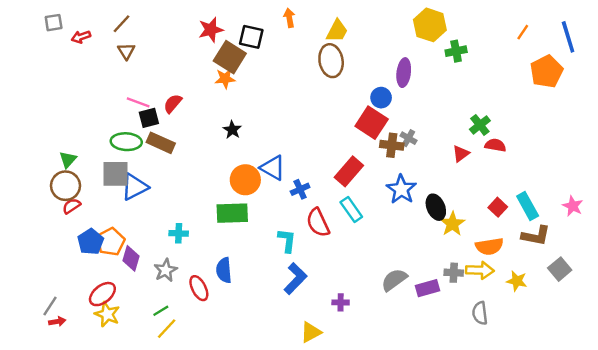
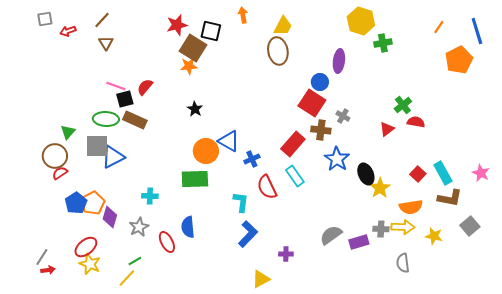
brown cross: (392, 145) -> (321, 130), moved
green triangle: (68, 160) -> (68, 132), moved
yellow line: (167, 329) -> (127, 278), moved

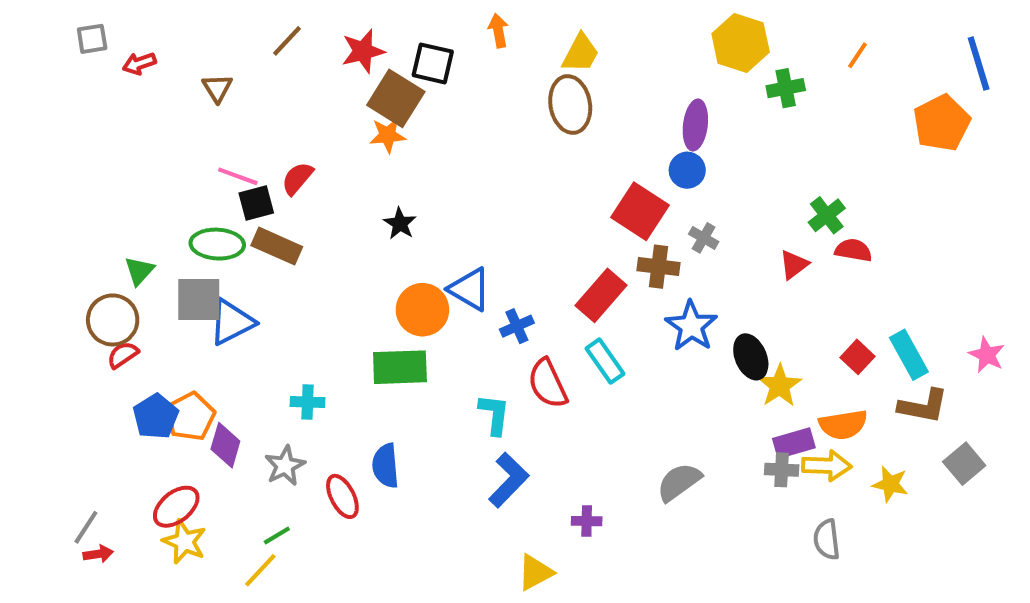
brown line: (102, 20) -> (287, 41), moved
orange line: (439, 27) -> (858, 55), moved
blue circle: (320, 82) -> (687, 170), moved
purple rectangle: (359, 242) -> (794, 443), moved

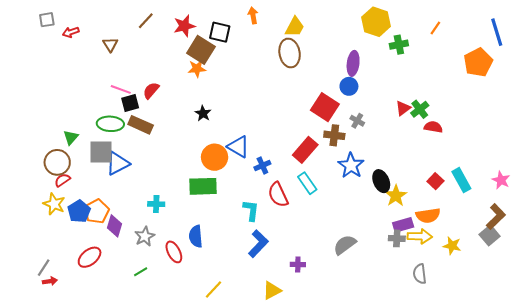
red triangle: (794, 265) -> (403, 108), moved
brown L-shape: (923, 406) -> (496, 217), moved, turned -55
yellow star: (184, 542) -> (54, 204), moved
yellow line: (260, 570) -> (213, 289), moved

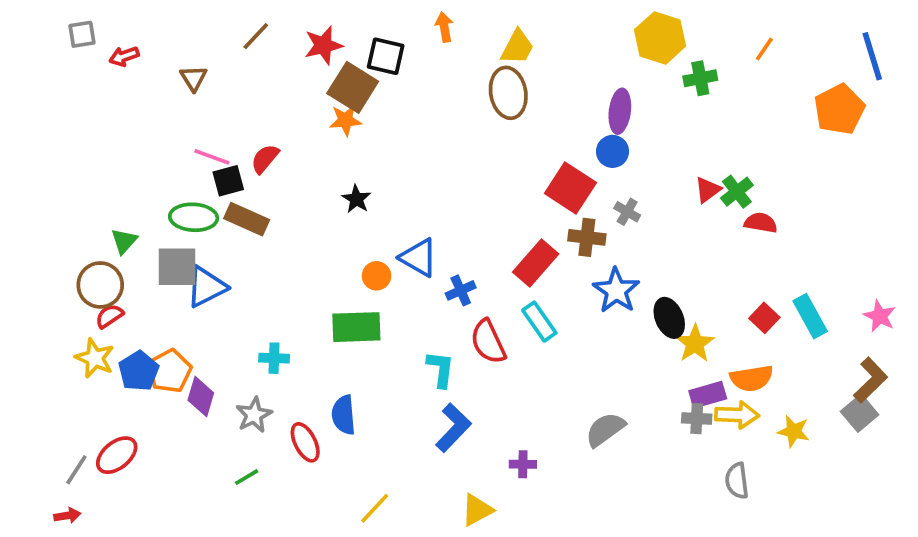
orange circle: (215, 157) -> (377, 276), size x0.6
red ellipse: (90, 257) -> (117, 455), moved
red arrow: (50, 281) -> (67, 515), moved

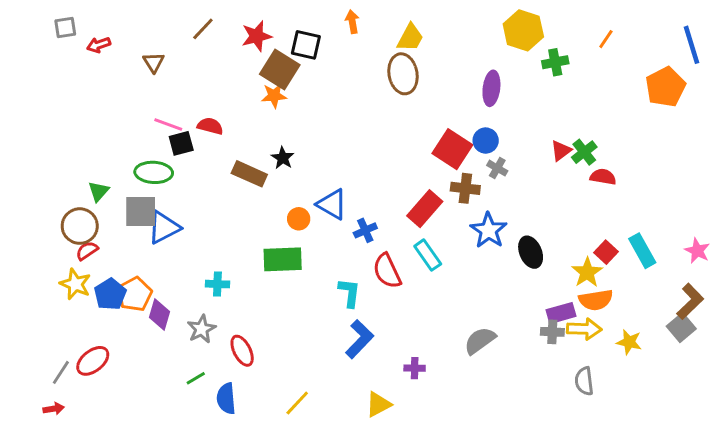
blue circle: (613, 151) -> (486, 141), moved
red semicircle: (265, 159) -> (210, 126), turned 65
brown rectangle: (247, 219) -> (249, 174), moved
yellow star: (695, 344) -> (587, 272), moved
blue semicircle: (344, 415) -> (226, 399), moved

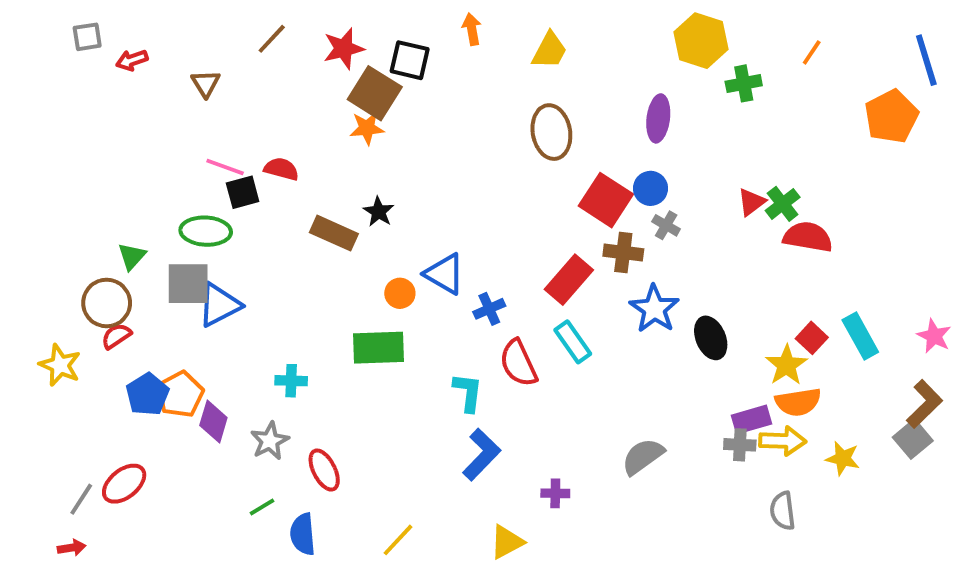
brown ellipse: (403, 74) -> (551, 132), moved
red semicircle: (603, 177) -> (808, 237), size x1.4
yellow star: (75, 284) -> (60, 365), moved

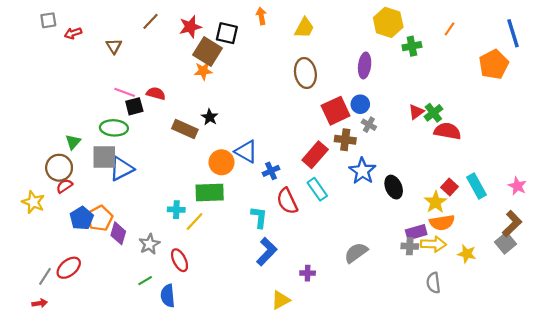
red square: (606, 200) -> (336, 111), turned 32
orange circle: (400, 293) -> (221, 162), size x1.5
cyan cross: (291, 381) -> (176, 210), moved
yellow line: (398, 540) -> (195, 221), moved

